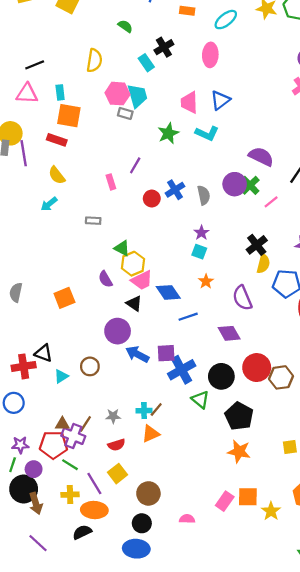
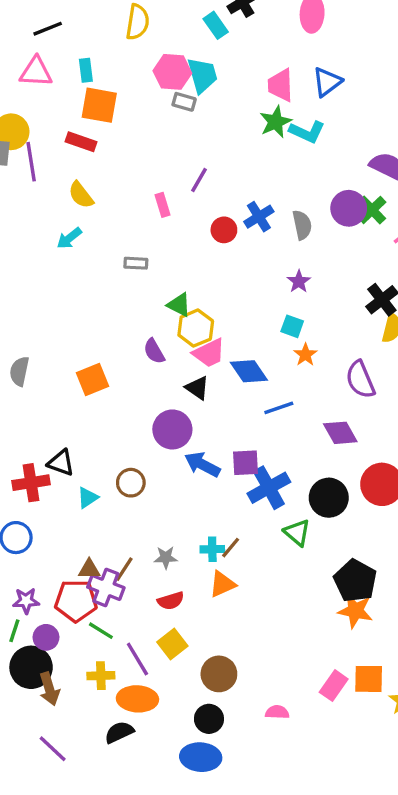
green star: (168, 133) -> (276, 122), moved
cyan square: (199, 252) -> (292, 326), moved
black pentagon: (239, 416) -> (355, 581), moved

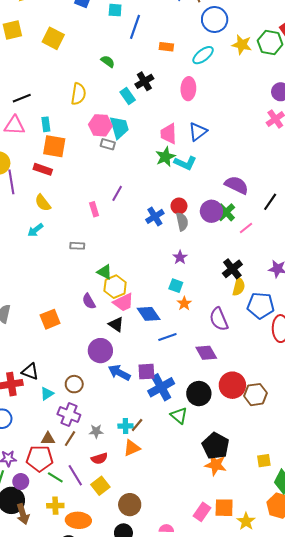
red circle: (224, 230) -> (179, 206), moved
purple cross: (106, 587) -> (69, 414), moved
purple line: (137, 659) -> (75, 475), moved

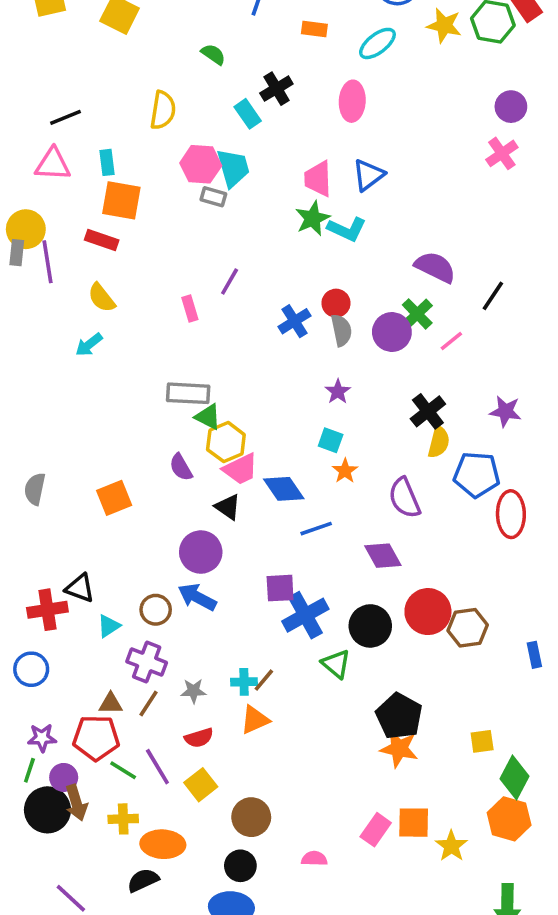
purple circle: (211, 211) -> (392, 332), moved
gray rectangle: (77, 246) -> (188, 393), moved, size x1.6
blue arrow: (119, 373) -> (197, 597), moved
brown arrow: (23, 514) -> (76, 803), moved

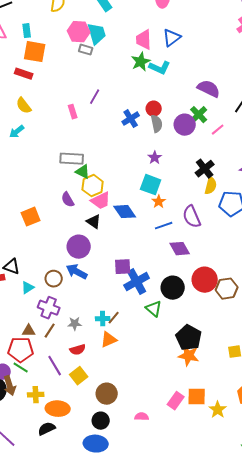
cyan square: (331, 440) -> (151, 185), size x1.5
blue line: (316, 529) -> (164, 226), moved
green line: (123, 770) -> (21, 368), moved

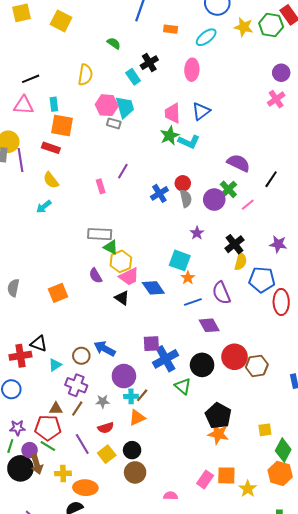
purple star: (155, 158) -> (197, 233), moved
purple circle: (79, 247) -> (124, 376), moved
black circle: (101, 421) -> (132, 450), moved

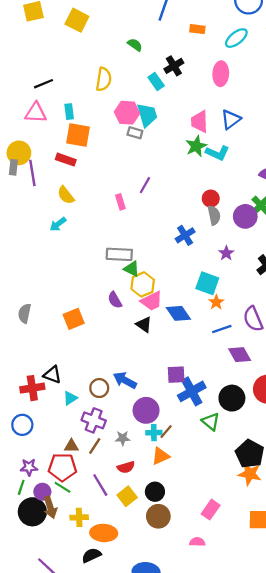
blue cross: (159, 193) -> (185, 235), moved
pink rectangle: (205, 480) -> (211, 510), moved

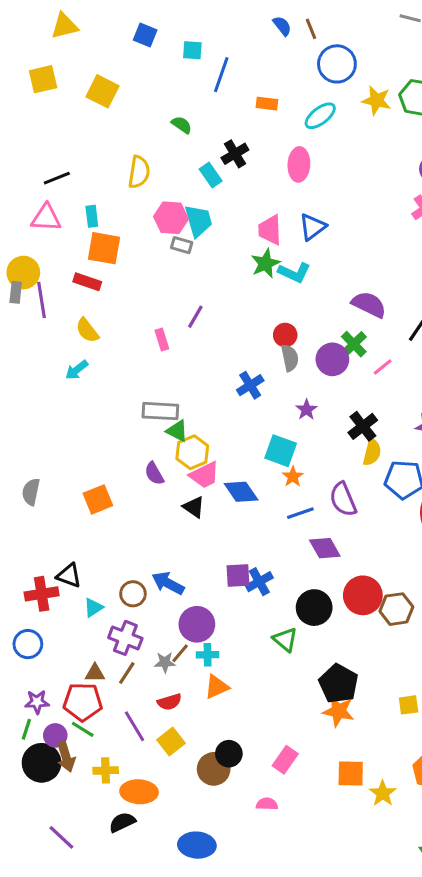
blue cross: (192, 391) -> (259, 582), moved, size x0.7
brown line: (166, 432) -> (180, 653), moved
black circle: (155, 492) -> (229, 754), moved

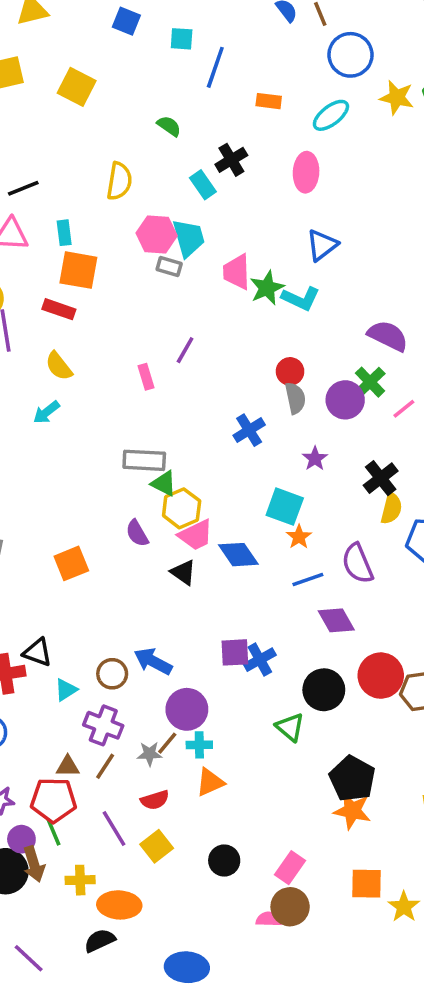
pink trapezoid: (270, 230) -> (237, 272), moved
green line: (83, 729) -> (53, 832), turned 35
brown circle: (214, 769) -> (290, 907), moved

